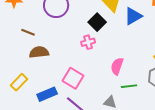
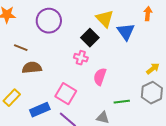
blue triangle: (133, 16) -> (126, 32), turned -36
pink cross: (88, 42) -> (81, 58), turned 32
pink semicircle: (117, 66) -> (100, 77), moved

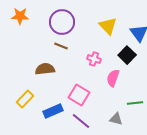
yellow triangle: (105, 19) -> (108, 26), moved
black square: (90, 38) -> (127, 55), moved
brown line: (21, 48) -> (61, 46), moved

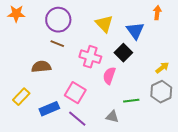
pink cross: (94, 59) -> (90, 57), size x1.5

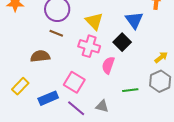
yellow triangle: (104, 24) -> (94, 21), moved
gray triangle: (112, 117) -> (102, 106), moved

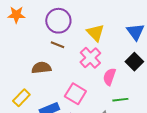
black square: (122, 42) -> (134, 62), moved
pink cross: (89, 46) -> (90, 58), turned 30
green line: (130, 90) -> (120, 100), moved

